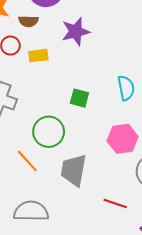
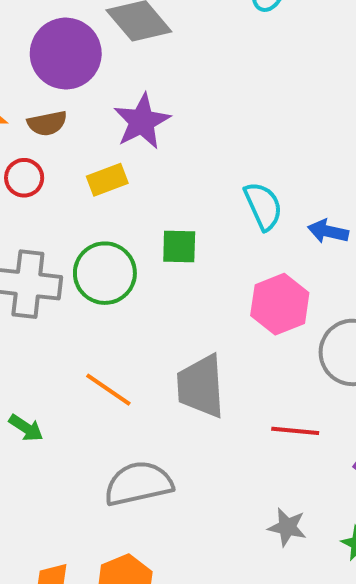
yellow rectangle: (38, 56) -> (107, 180), moved
green circle: (49, 132) -> (105, 273), moved

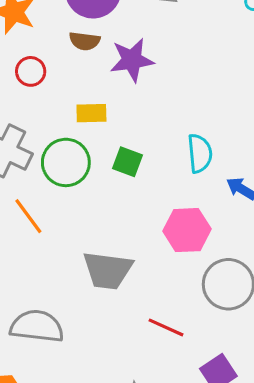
brown semicircle: (47, 123) -> (85, 41), moved
yellow rectangle: (107, 180) -> (91, 113), moved
gray trapezoid: (201, 386) -> (108, 270), turned -98
orange line: (108, 390) -> (28, 216), moved

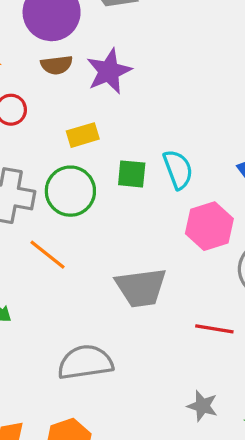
cyan semicircle: (200, 153) -> (178, 169), moved

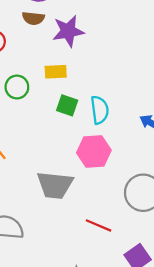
yellow rectangle: (83, 135) -> (56, 72), moved
green circle: (70, 191) -> (17, 87), moved, size x0.7
pink hexagon: (209, 226) -> (94, 152), moved

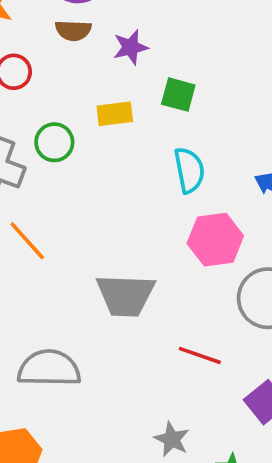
purple star: (68, 31) -> (131, 47), size x0.7
green square: (67, 105) -> (178, 95), moved
pink hexagon: (94, 152) -> (215, 240), moved

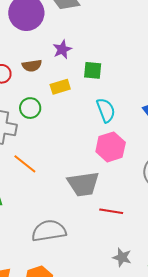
brown semicircle: (73, 30) -> (32, 66), moved
pink hexagon: (215, 240) -> (111, 147), moved
red line: (200, 355) -> (111, 211), moved

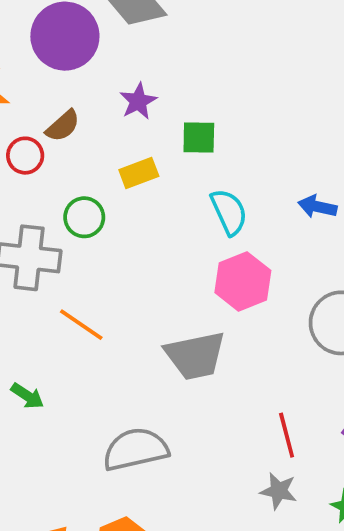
brown semicircle: (32, 66) -> (63, 126), moved, turned -30
red line: (111, 211) -> (287, 435), moved, turned 70

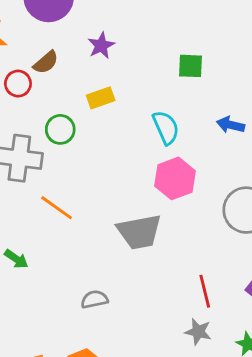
green square: (199, 138) -> (190, 66), moved
gray semicircle: (136, 449) -> (94, 299), size x0.6

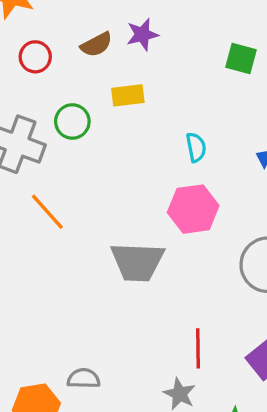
brown semicircle: (46, 62) -> (96, 45), moved
green square: (190, 66) -> (241, 59), moved
cyan semicircle: (166, 128) -> (196, 147), size x0.7
gray semicircle: (94, 299) -> (84, 378), moved

